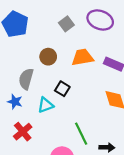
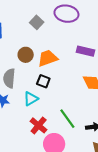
orange trapezoid: (82, 57) -> (48, 58), moved
red cross: (23, 132) -> (39, 125), moved

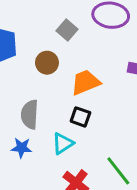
brown circle: (26, 55) -> (47, 63), moved

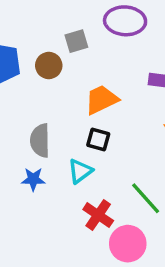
gray square: (67, 30) -> (76, 41), turned 36
brown circle: (47, 63) -> (49, 65), moved

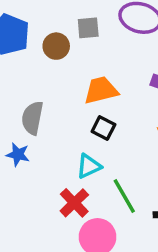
black square: (98, 139) -> (103, 128), moved
cyan triangle: (80, 171) -> (89, 166), moved

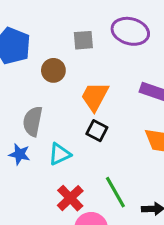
brown circle: (56, 46) -> (53, 70), moved
orange trapezoid: (101, 90) -> (95, 97), turned -48
cyan triangle: (89, 166) -> (60, 154), moved

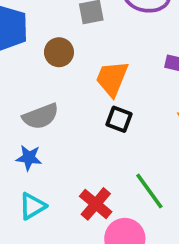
gray semicircle: (33, 121) -> (41, 116), turned -116
cyan triangle: (60, 154) -> (32, 206), moved

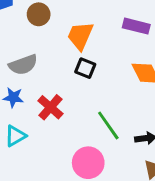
red cross: (96, 204) -> (50, 107), moved

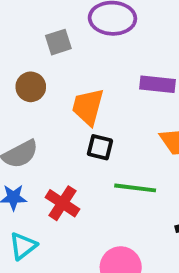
green line: (108, 125) -> (135, 188), moved, turned -40

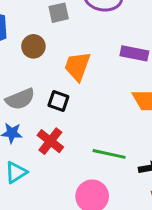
black square: (100, 147) -> (58, 101), moved
green line: (135, 188) -> (109, 154), moved

